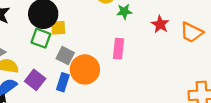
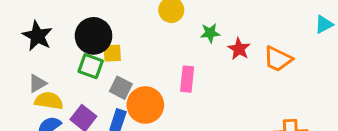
green star: (124, 12) -> (210, 33), moved

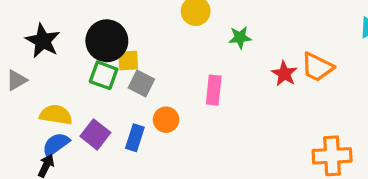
red star: (239, 49) -> (284, 74), moved
gray triangle: (37, 83) -> (16, 80), moved
gray square: (121, 88) -> (141, 84), moved
orange circle: (145, 105) -> (166, 120), size x0.6

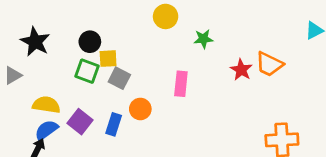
black circle: (107, 41) -> (90, 42), size x0.6

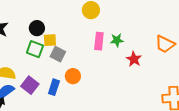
green star: (203, 39) -> (117, 40), moved
red star: (241, 70) -> (134, 59), moved
pink rectangle: (181, 84) -> (99, 41), moved

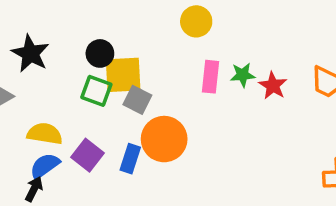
yellow square: (50, 40) -> (123, 75), size x1.6
red star: (134, 59) -> (273, 86), moved
orange circle: (73, 76) -> (164, 139), size x1.6

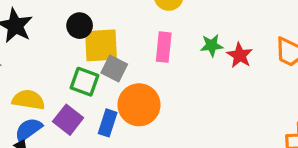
pink rectangle: (210, 77) -> (164, 47), moved
green square: (96, 91) -> (85, 82), moved

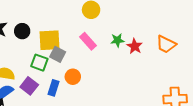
black circle: (80, 26) -> (22, 31), moved
pink rectangle: (164, 47) -> (88, 41), turned -48
orange circle: (139, 105) -> (73, 77), size x0.6

